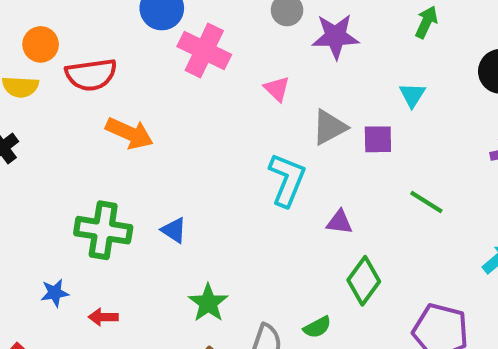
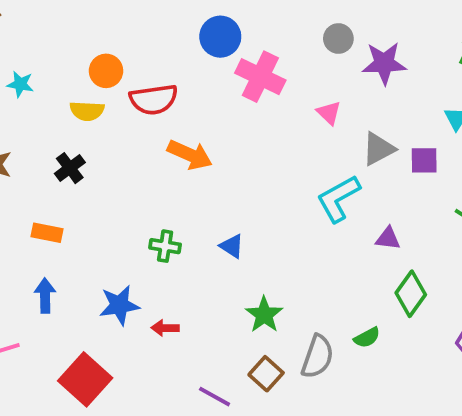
cyan L-shape: (287, 180) -> (338, 198), turned -141
green cross: (103, 230) -> (165, 246), size x0.6
blue star: (55, 293) -> (119, 305), size x1.5

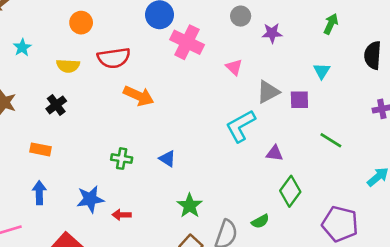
purple star: (384, 63) -> (272, 33), size x0.7
orange circle: (106, 71) -> (81, 23), moved
cyan star: (20, 84) -> (22, 47), turned 30

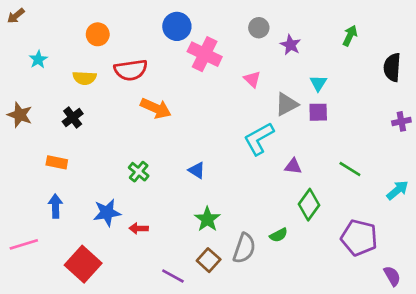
purple star: (272, 33) -> (290, 45), turned 30
cyan triangle: (322, 71) -> (318, 83), moved
green line: (331, 140) -> (350, 169), moved
green cross: (122, 159) -> (139, 172), turned 30
blue triangle: (167, 159) -> (197, 170), moved

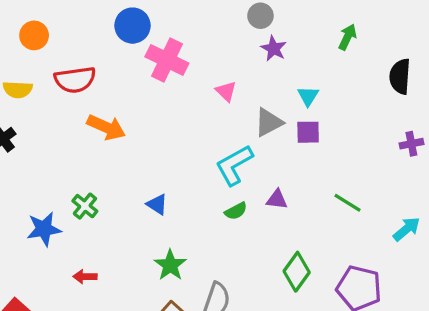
gray circle: (259, 28) -> (260, 16), moved
green diamond: (309, 205) -> (297, 272), moved
blue star: (107, 213) -> (44, 229), moved
green semicircle: (279, 235) -> (236, 211), moved

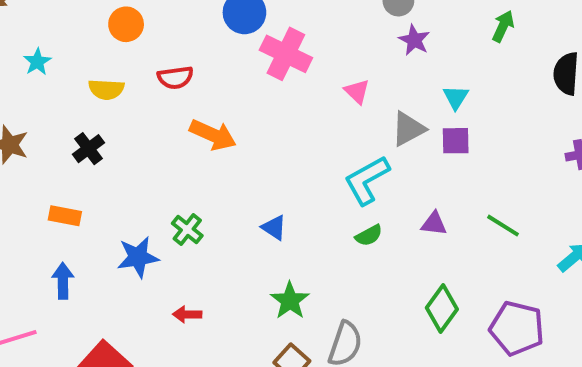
red semicircle: (75, 80) -> (175, 78), size x0.7
purple triangle: (277, 199) -> (434, 224), moved

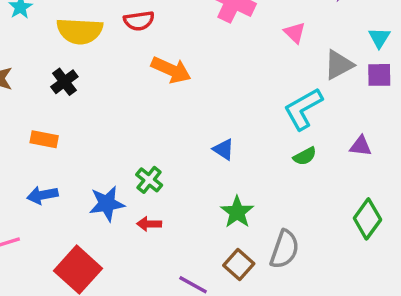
yellow semicircle: (106, 89) -> (80, 31), size x1.5
green cross: (187, 230) -> (149, 180), moved
blue star: (138, 257) -> (107, 204), moved
blue arrow: (63, 281) -> (42, 195), turned -100

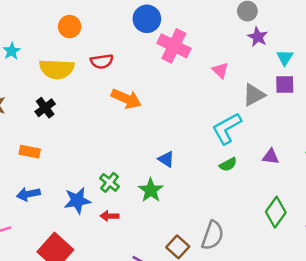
cyan triangle: (379, 38) -> (285, 57), moved
purple square: (379, 75) -> (285, 85), moved
green star: (237, 212) -> (151, 190), moved

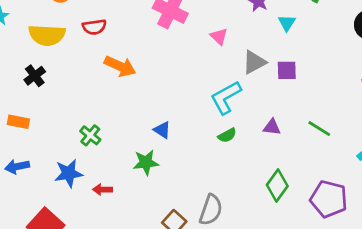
purple square: (285, 85) -> (287, 70), moved
green cross: (110, 182) -> (90, 135), moved
green star: (151, 190) -> (146, 162), turned 30

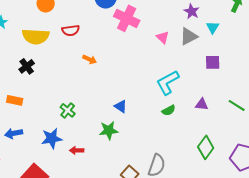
gray triangle: (254, 62) -> (189, 36), moved
orange arrow: (120, 66) -> (90, 59), size x0.6

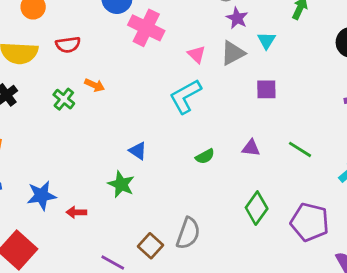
cyan L-shape: (168, 82) -> (185, 96), moved
green cross: (68, 110) -> (64, 99), moved
green star: (109, 130) -> (121, 184), turned 30

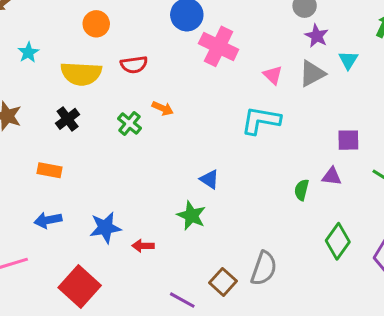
purple square: (266, 89) -> (348, 140), moved
cyan L-shape: (185, 96) -> (261, 120), turned 39
green semicircle: (205, 156) -> (302, 190), moved, turned 132

